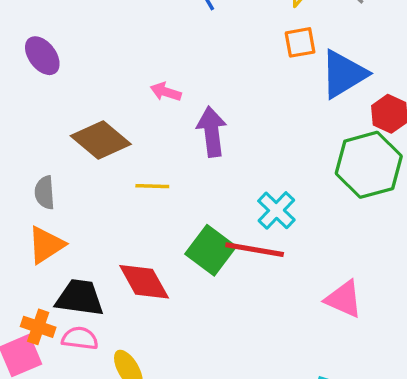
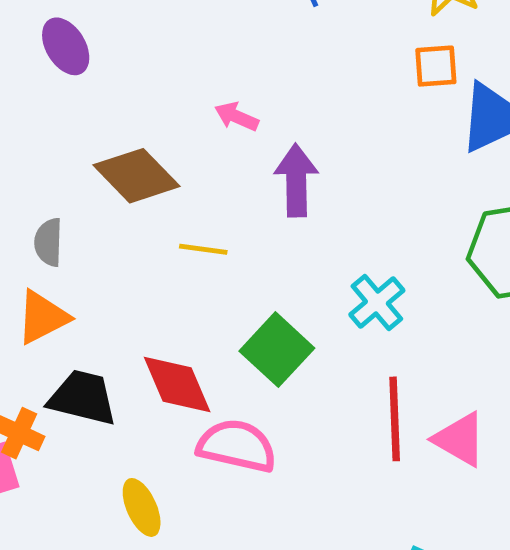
red line: (255, 250) -> (395, 419), moved, turned 72
pink semicircle: (80, 338) -> (237, 446), moved, size x1.5

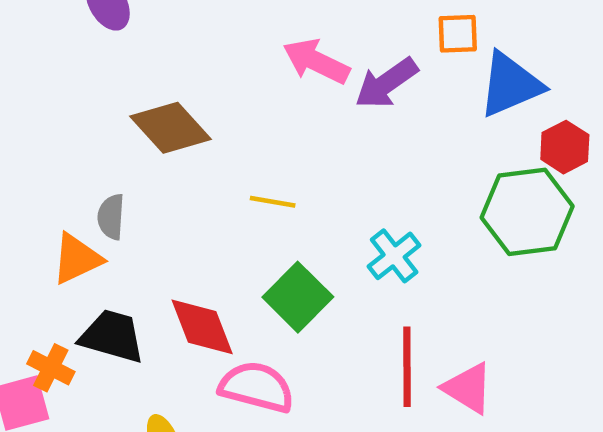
pink arrow: (237, 117) -> (316, 61), moved, size x1.6
purple arrow: (296, 180) -> (386, 83), moved, turned -126
gray semicircle: (48, 242) -> (111, 217), moved
yellow line: (203, 249) -> (273, 202), moved

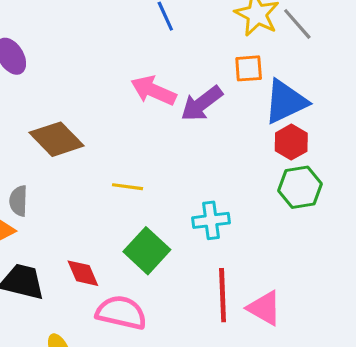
red hexagon: (565, 147) -> (291, 142), moved
green hexagon: (527, 212) -> (300, 187), size x0.7
cyan cross: (394, 256) -> (211, 220), turned 33
red diamond: (202, 327) -> (83, 273), size x0.7

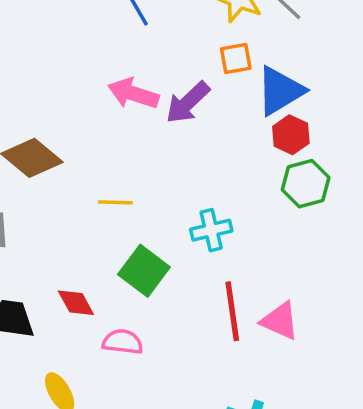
pink semicircle: (121, 313) -> (123, 342), size x0.7

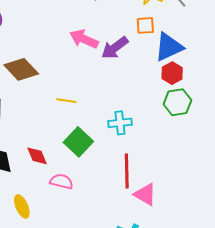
pink triangle: (280, 321) -> (145, 195), moved

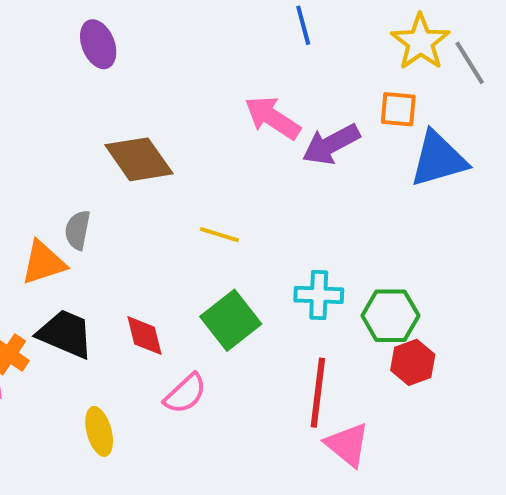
red hexagon: (172, 73) -> (413, 362), moved
green hexagon: (177, 102) -> (390, 316), moved
pink semicircle: (61, 181) -> (185, 394), turned 115

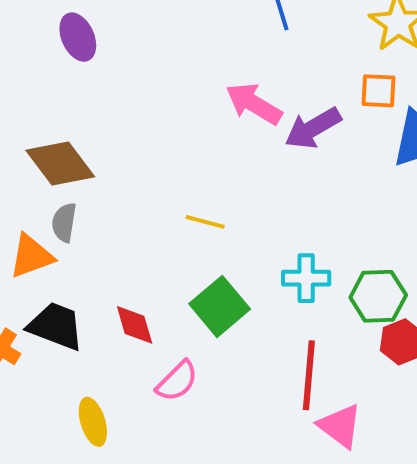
brown diamond: (139, 159) -> (60, 164), moved

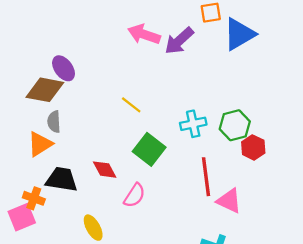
purple ellipse: (78, 37) -> (64, 68), moved
brown diamond: (60, 164) -> (45, 90), turned -30
yellow line: (205, 222) -> (131, 105), turned 35

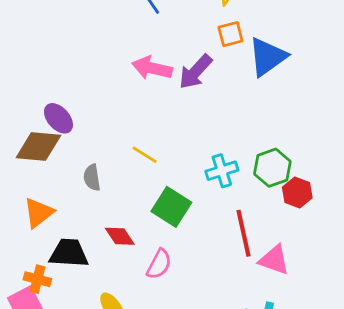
gray semicircle: (54, 122) -> (92, 178), moved

